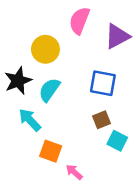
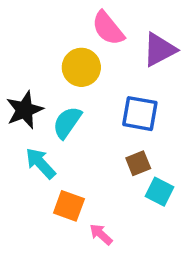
pink semicircle: (79, 21) -> (108, 28), turned -60
yellow circle: (45, 49) -> (81, 67), moved

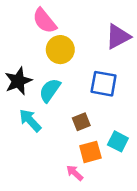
pink semicircle: (108, 28) -> (45, 21), moved
brown square: (138, 163) -> (81, 122), moved
orange square: (69, 206) -> (90, 152), moved, turned -35

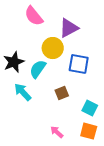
purple triangle: (118, 36) -> (69, 28), moved
yellow circle: (60, 50) -> (53, 48), moved
orange square: (90, 152) -> (89, 131), moved, turned 30

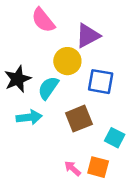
cyan arrow: (23, 92) -> (29, 117), turned 126
brown square: (62, 93) -> (79, 119), size x1.5
orange square: (89, 131) -> (98, 167), moved

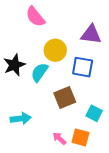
purple triangle: (88, 36) -> (91, 34), moved, turned 35
cyan arrow: (29, 117) -> (21, 119), moved

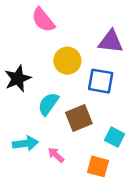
cyan semicircle: (40, 72) -> (48, 104), moved
pink arrow: (59, 138) -> (56, 155), moved

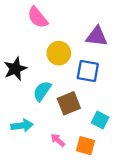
pink arrow: (56, 155) -> (58, 140), moved

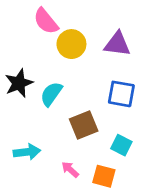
yellow circle: (59, 53) -> (71, 44), moved
blue square: (88, 71) -> (121, 94), moved
cyan semicircle: (42, 91) -> (51, 94), moved

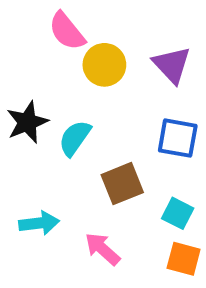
purple triangle: (117, 44) -> (172, 65), turned 40
pink arrow: (70, 169) -> (102, 249), size x1.4
orange square: (104, 176) -> (184, 259), moved

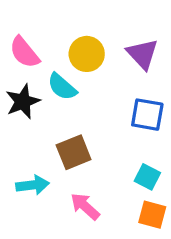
pink semicircle: (67, 31) -> (24, 52), moved
cyan semicircle: (75, 138) -> (62, 87), moved, turned -84
brown square: (122, 184) -> (74, 152), moved

